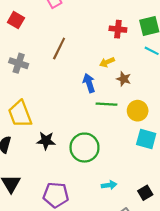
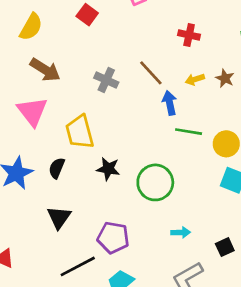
red cross: (118, 29) -> (189, 35), moved
brown line: (59, 49) -> (151, 73), moved, turned -75
gray cross: (19, 63) -> (106, 80), moved
brown star: (124, 79) -> (225, 78), moved

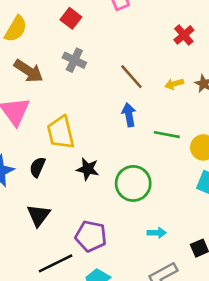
red cross: (189, 35) -> (184, 35), moved, turned 36
gray cross: (106, 80) -> (74, 60), moved
blue arrow: (170, 103) -> (129, 115), moved

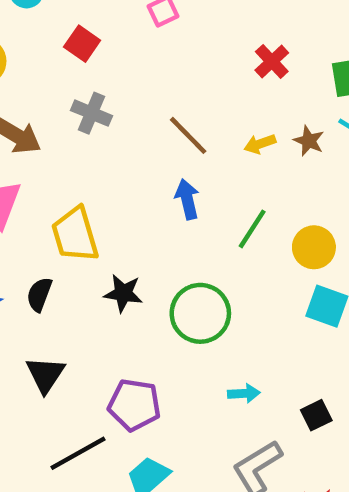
green line: (167, 135) -> (252, 229), turned -65

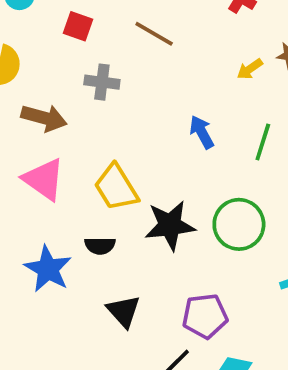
brown line: (188, 135) -> (154, 34), moved
black star: (123, 293) -> (170, 225), size x1.5
black semicircle: (39, 294) -> (100, 246), turned -96

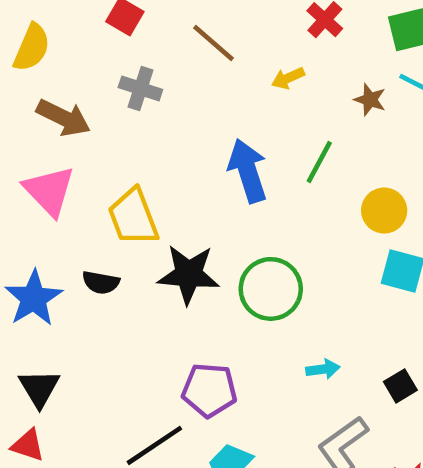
yellow arrow: (250, 69) -> (288, 78), moved
blue arrow: (202, 132) -> (248, 171), size x1.5
green line: (263, 142) -> (319, 162), moved
black triangle: (124, 311) -> (39, 388), moved

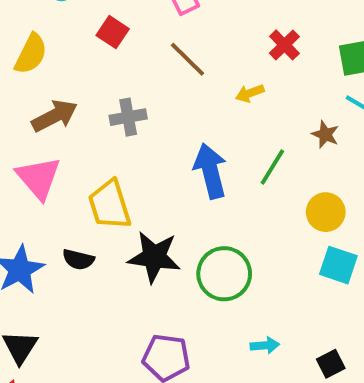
gray cross: (140, 88) -> (128, 117), moved, turned -32
brown star: (370, 100) -> (325, 134), moved
brown arrow: (63, 118) -> (55, 116), turned -57

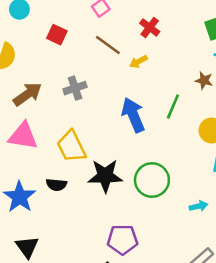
red cross: (284, 45) -> (150, 27), moved
yellow arrow: (250, 93) -> (138, 62), moved
pink triangle: (39, 178) -> (23, 136), turned -32
cyan arrow: (265, 345) -> (199, 206), moved

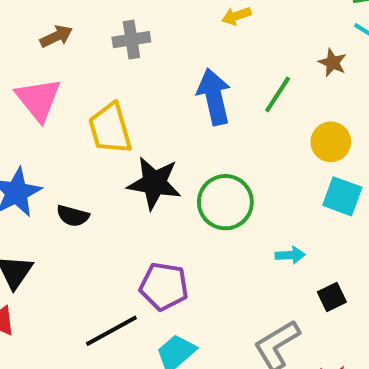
brown arrow: (27, 94) -> (56, 36), size x0.7
pink triangle: (23, 136) -> (38, 99), turned 32
black semicircle: (56, 185) -> (73, 216), moved

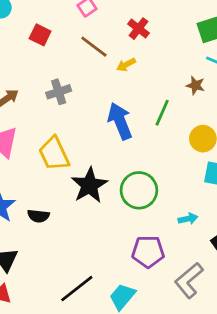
black star: (154, 183) -> (89, 185), turned -30
purple pentagon: (164, 286) -> (148, 252), moved

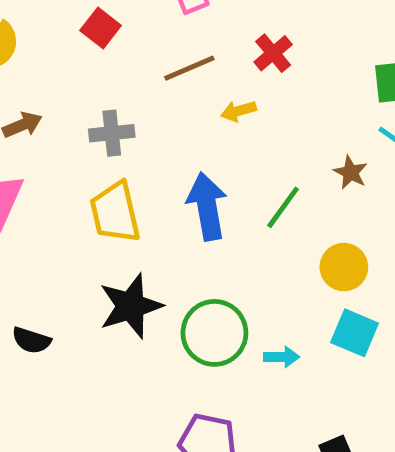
brown line: (94, 47) -> (189, 68), turned -72
yellow trapezoid: (54, 154) -> (115, 212), moved
cyan arrow: (188, 219) -> (282, 357), moved

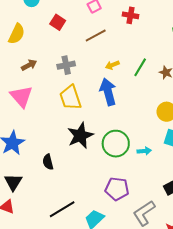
red cross: (273, 53) -> (131, 15), moved, turned -35
yellow arrow: (238, 111) -> (112, 65), moved
green line: (283, 207) -> (140, 67), moved
black semicircle: (31, 340) -> (48, 162), moved, turned 63

